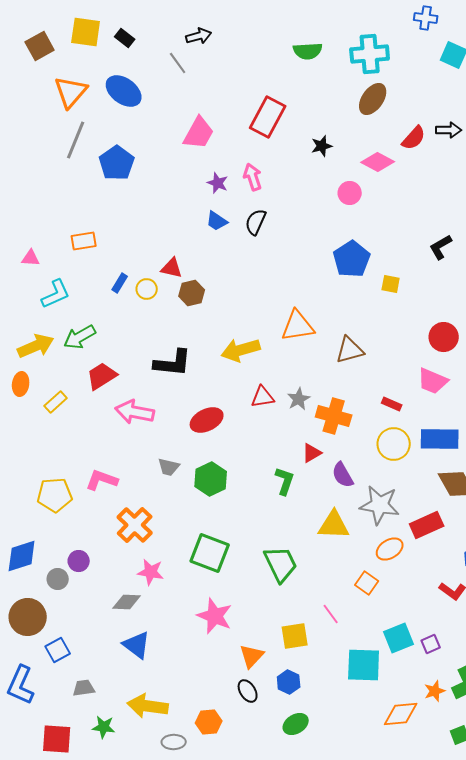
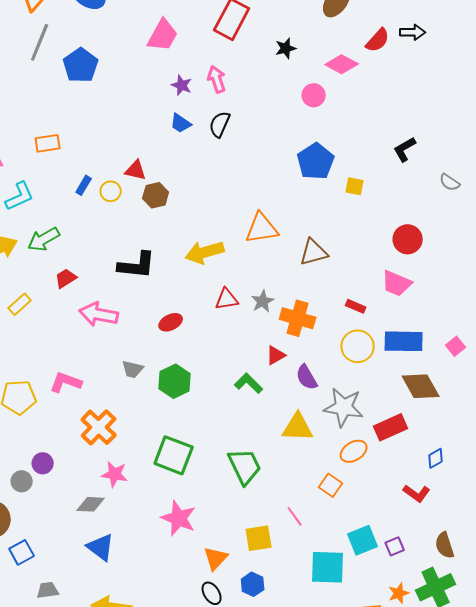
red trapezoid: (102, 376) -> (66, 278), size x0.7
red ellipse: (207, 420) -> (171, 322), size x0.7
green L-shape: (285, 481) -> (249, 383), turned -64

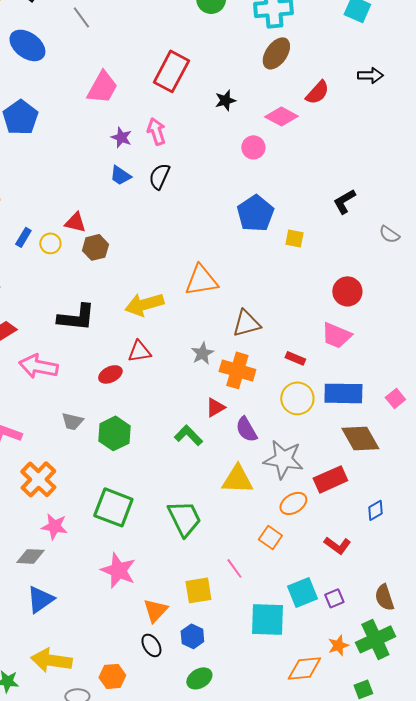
black arrow: (413, 32) -> (370, 75), moved
brown triangle: (314, 252) -> (246, 323), moved
red triangle: (227, 299) -> (139, 351), moved
red L-shape: (417, 493) -> (337, 545), moved
blue triangle: (101, 547) -> (40, 599), turned 48

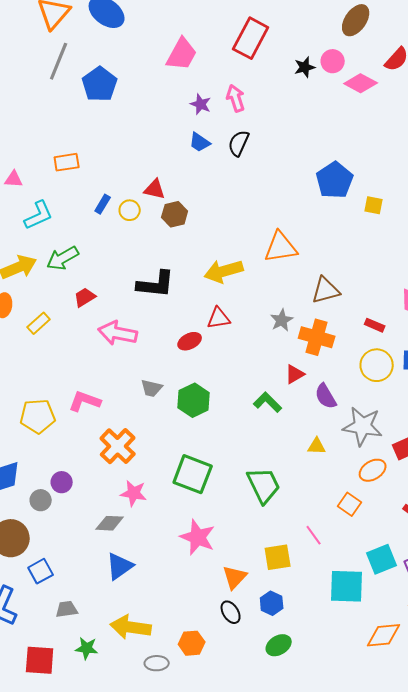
pink circle: (253, 147) -> (333, 61), moved
yellow triangle: (237, 479) -> (317, 446), size x0.6

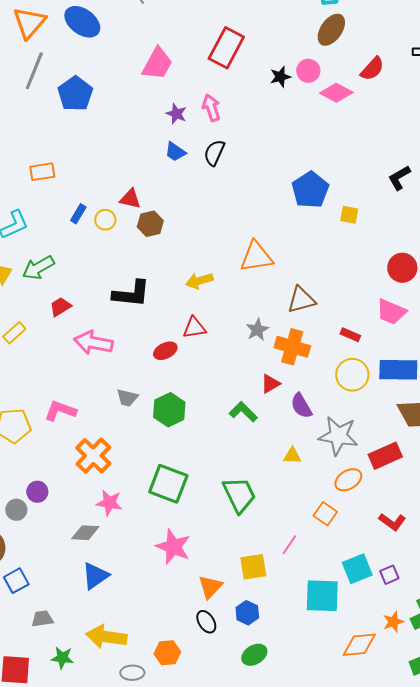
yellow arrow: (224, 271) -> (199, 281), size x0.7
pink line: (314, 535) -> (289, 545), turned 70

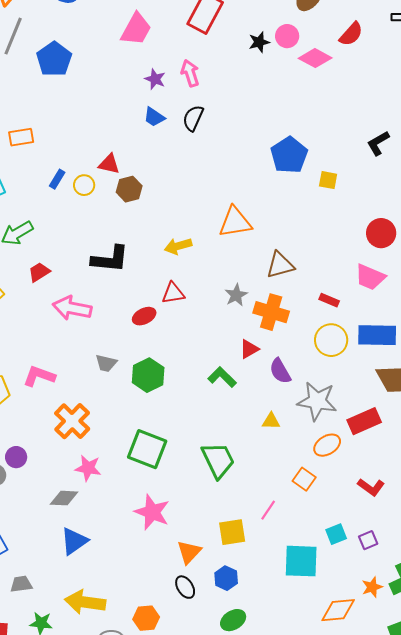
cyan square: (357, 569) -> (336, 534), size x0.7

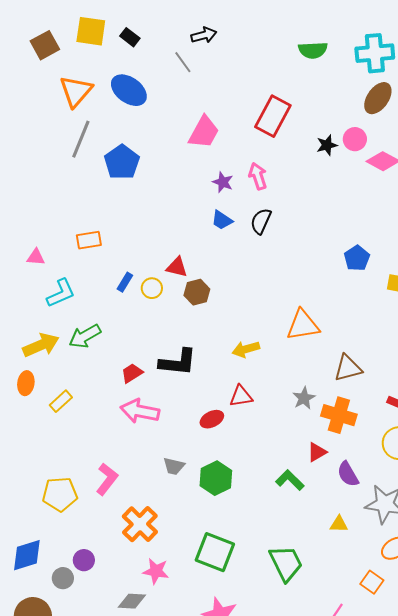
blue pentagon: (289, 155) -> (357, 258), size x0.7
red trapezoid: (39, 272) -> (132, 373), moved
pink L-shape: (39, 376) -> (107, 479), turned 108

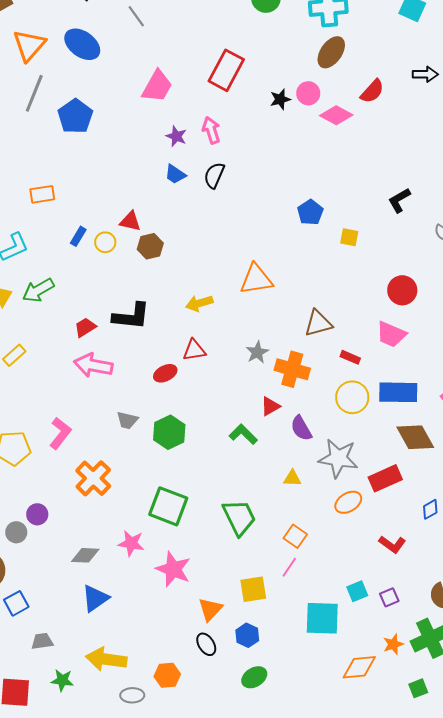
brown triangle: (348, 368) -> (318, 323), moved
pink star: (156, 571) -> (131, 543), moved
orange square: (372, 582) -> (295, 536), moved

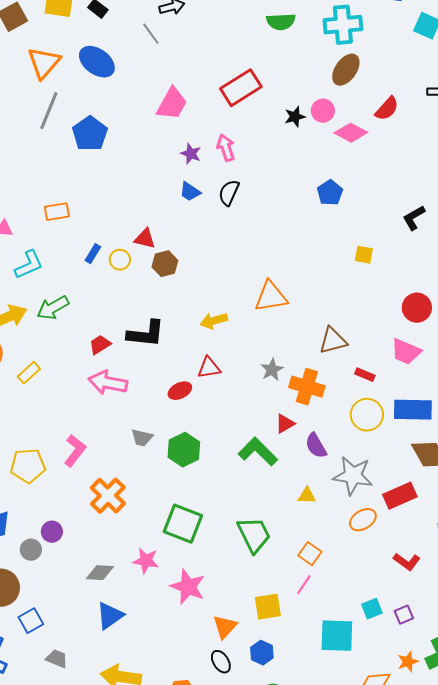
red rectangle: (226, 70) -> (241, 88), turned 30
blue pentagon: (310, 212) -> (330, 193), moved
green L-shape: (243, 434) -> (258, 452), size x1.4
gray trapezoid: (42, 641) -> (57, 659), turned 30

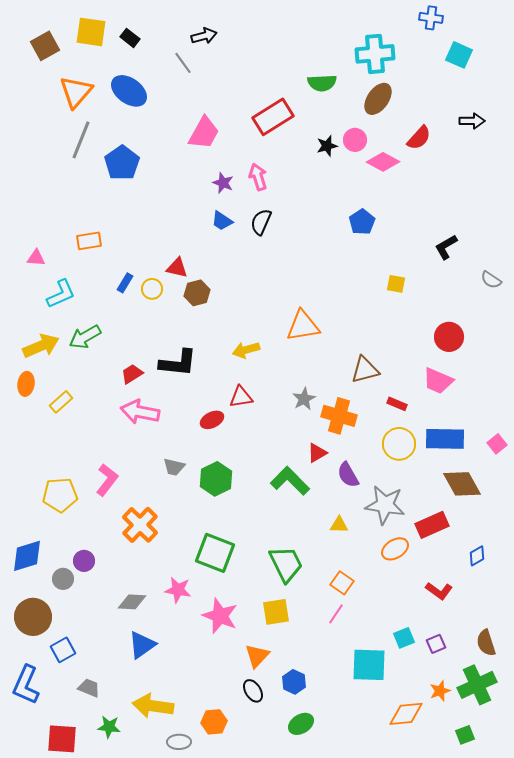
green semicircle: (281, 22) -> (322, 83), moved
yellow square: (268, 607) -> (276, 612), moved

